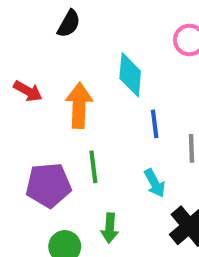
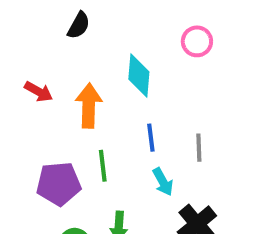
blue line: (155, 124) -> (151, 138), moved

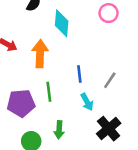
cyan diamond: (139, 75) -> (62, 23), moved
gray line: (199, 148) -> (110, 80), turned 36

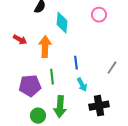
gray line: (110, 80) -> (112, 68), moved
black cross: (109, 129) -> (99, 106), turned 30
green arrow: (59, 130) -> (60, 107), size x1.5

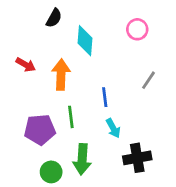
gray line: (112, 68) -> (149, 80), moved

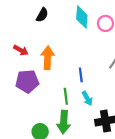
cyan diamond: (85, 41) -> (82, 17), moved
green line: (71, 117) -> (66, 96), moved
purple pentagon: (40, 130) -> (27, 81), moved

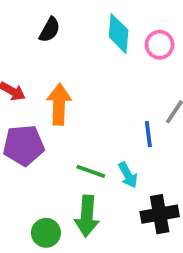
blue line: (81, 75) -> (148, 134), moved
green line: (66, 96) -> (91, 171), turned -63

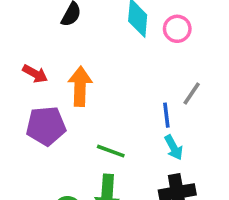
cyan arrow: (128, 175) -> (174, 147), moved

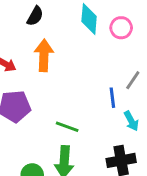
orange arrow: (80, 86) -> (44, 55), moved
cyan arrow: (174, 147) -> (131, 121), moved

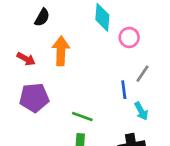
black semicircle: (35, 16) -> (42, 17), moved
pink circle: (121, 28) -> (129, 37), moved

